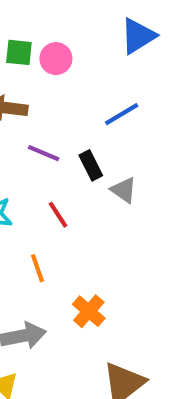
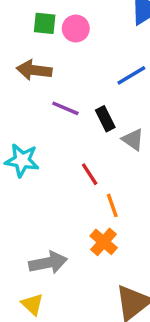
red line: (58, 215) -> (90, 174), moved
orange line: (37, 268) -> (112, 205), moved

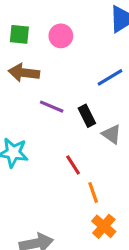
green square: (45, 23) -> (19, 34), moved
orange cross: (104, 242) -> (104, 226), moved

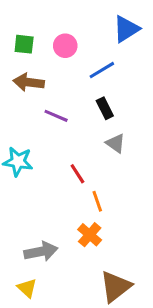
blue line: (110, 77) -> (102, 70), moved
black rectangle: (87, 116) -> (105, 108), moved
orange cross: (104, 226) -> (90, 235), moved

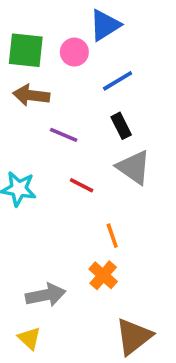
blue triangle: (126, 29) -> (105, 25), moved
green square: (24, 44) -> (26, 50), size x1.5
gray triangle: (116, 143) -> (134, 167), size x1.5
red line: (77, 174) -> (82, 185), moved, turned -30

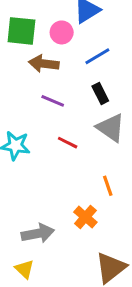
brown arrow: (31, 95) -> (44, 64), moved
orange line: (112, 236) -> (108, 186), moved

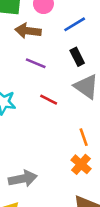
orange cross: (85, 217) -> (81, 164), moved

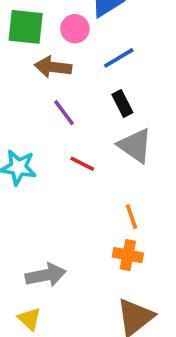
purple line: (36, 63) -> (64, 113), turned 30
orange cross: (81, 164) -> (128, 255), turned -30

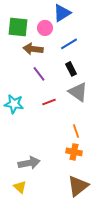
red line: (82, 164) -> (49, 102), turned -48

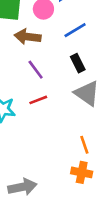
red line: (49, 102) -> (38, 100), moved

